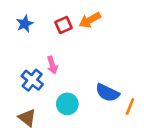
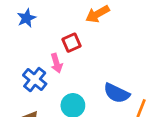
red square: (64, 25) -> (72, 43), moved

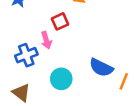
blue cross: (35, 80) -> (26, 55), turned 30

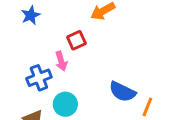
cyan circle: (61, 79) -> (65, 104), moved

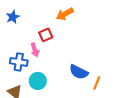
blue cross: (39, 78) -> (19, 62), turned 30

